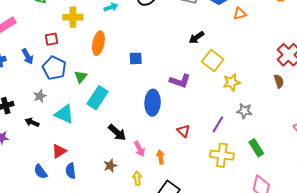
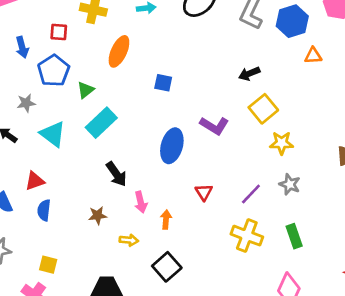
yellow arrow: (137, 178) -> (129, 240), turned 88

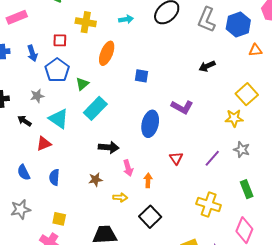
yellow square: (263, 109) -> (247, 94), moved
black arrow: (116, 174) -> (109, 147), turned -48
red triangle: (35, 181) -> (44, 144), moved
yellow cross: (247, 236) -> (209, 204), moved

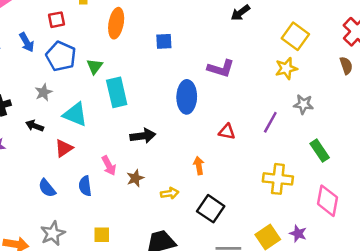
cyan rectangle: (95, 108) -> (117, 92), turned -45
red triangle: (176, 158) -> (227, 132), turned -32
pink arrow: (128, 168) -> (109, 166), moved

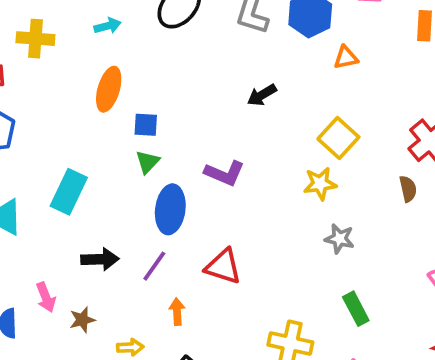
orange ellipse: (116, 23) -> (109, 89), moved
green triangle: (95, 66) -> (148, 162), moved
cyan rectangle: (117, 92) -> (69, 192), turned 32
purple line: (270, 122) -> (154, 266), moved
red triangle: (227, 132) -> (223, 266), size x1.5

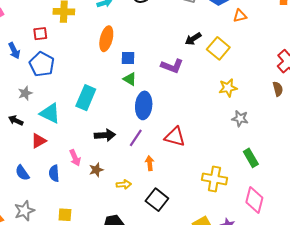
yellow square: (338, 138) -> (218, 48), moved
green triangle: (148, 162) -> (130, 79), turned -40
purple L-shape: (225, 173) -> (172, 66), moved

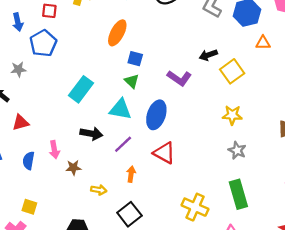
blue ellipse: (144, 105) -> (156, 115), moved
cyan triangle: (50, 113) -> (120, 109), moved, turned -30
green rectangle: (251, 158) -> (238, 194), size x1.4

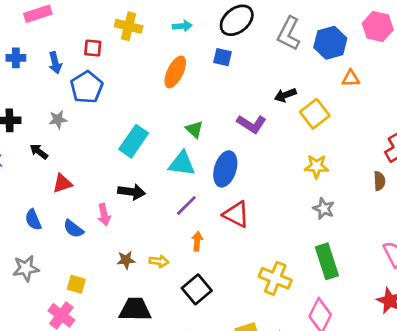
blue square: (135, 59) -> (223, 57), moved
black arrow: (91, 134) -> (132, 192), moved
blue semicircle: (28, 161) -> (73, 229), turned -60
brown star: (73, 168) -> (126, 260), moved

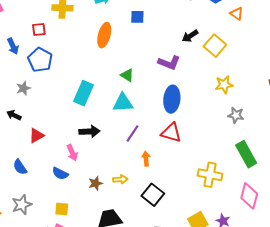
orange triangle: (351, 78) -> (237, 14), turned 48
blue ellipse: (225, 169) -> (172, 99), moved
blue semicircle: (73, 229) -> (60, 173), moved

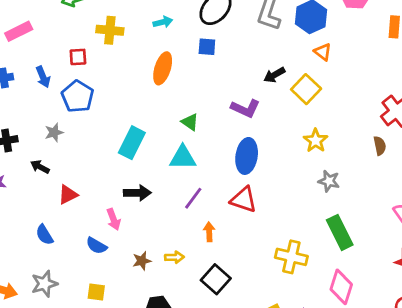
orange triangle: (237, 14) -> (323, 52), moved
yellow star: (224, 85) -> (316, 141), turned -30

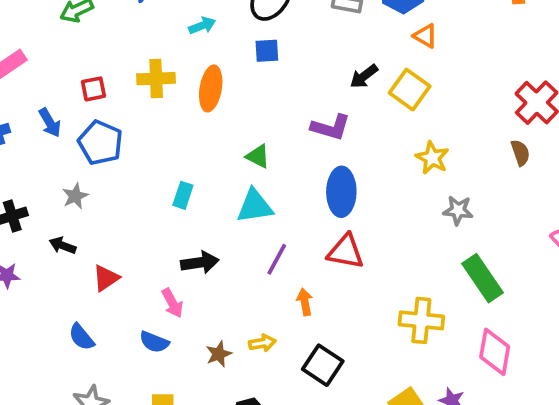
yellow cross: (110, 30) -> (156, 79), moved
cyan rectangle: (132, 143) -> (183, 195), size x0.6

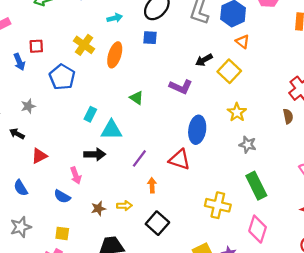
yellow cross: (156, 79) -> (84, 45), turned 30
red square: (93, 89) -> (36, 46), moved
blue pentagon: (100, 143) -> (62, 77), moved
blue ellipse: (341, 192) -> (197, 130), moved
cyan triangle: (255, 206) -> (111, 130), moved

